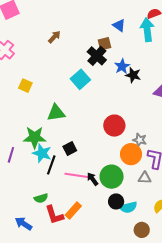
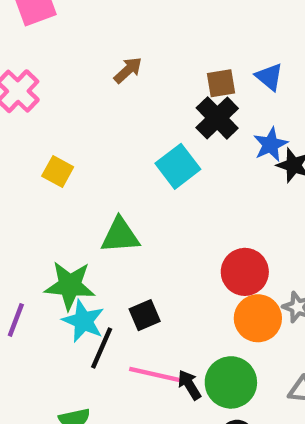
blue triangle: (119, 25) -> (269, 77), moved
brown square: (104, 44) -> (221, 83), moved
orange circle: (131, 154) -> (258, 318), moved

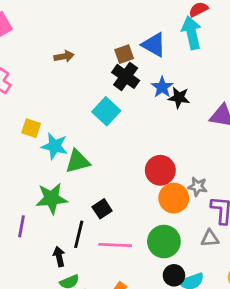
brown arrow: (128, 70) -> (64, 56), turned 42
blue triangle: (269, 77) -> (154, 45), size x1.4
cyan star: (83, 321) -> (55, 146), moved
black arrow: (189, 385) -> (59, 257), moved, turned 30

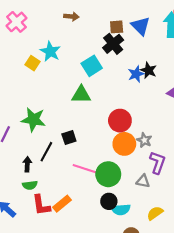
blue star: (162, 87) -> (136, 74), moved
cyan star: (55, 146) -> (50, 51), moved
green triangle: (78, 161) -> (81, 95), moved
pink line: (115, 245) -> (85, 169), moved

